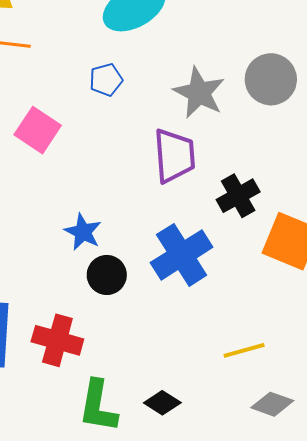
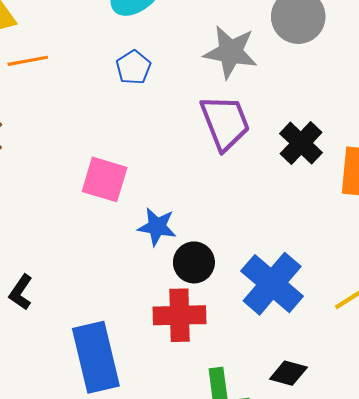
pink square: (38, 130) -> (105, 179), moved
blue cross: (182, 255) -> (272, 284), moved
red cross: (57, 340) -> (180, 315), moved

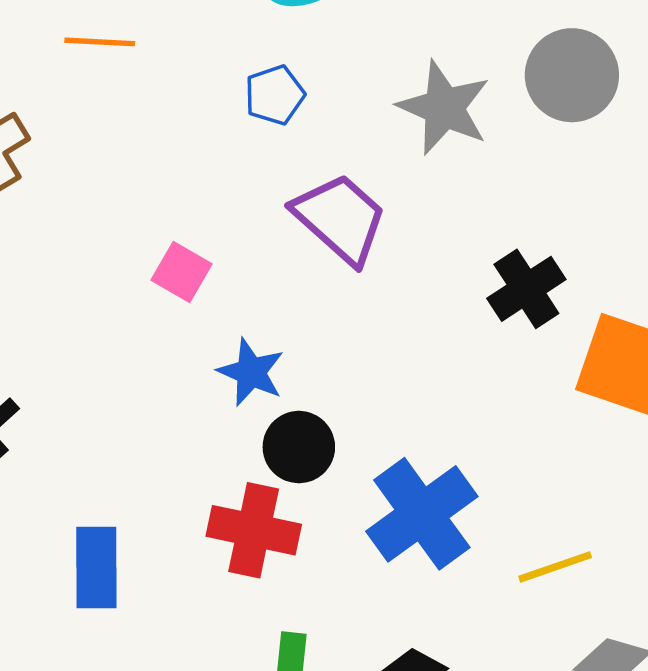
purple trapezoid: (225, 123) -> (340, 219), moved, turned -40
pink square: (105, 179) -> (182, 272), size x0.7
blue rectangle: (96, 357) -> (96, 567), size x0.7

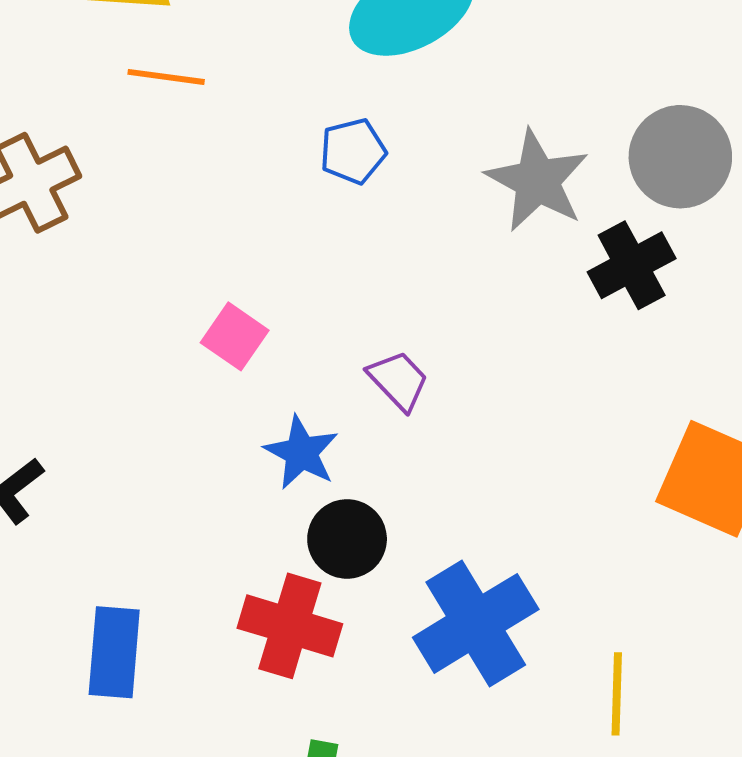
purple trapezoid: (340, 219) -> (398, 381), moved, size x0.6
black cross: (526, 289) -> (632, 265), moved
yellow line: (555, 567) -> (617, 694), turned -74

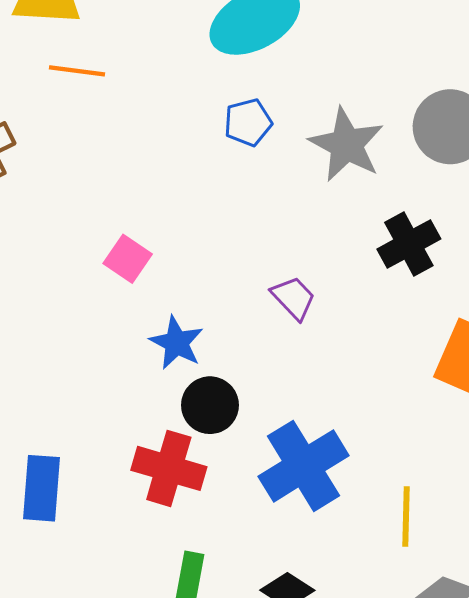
blue pentagon: (353, 151) -> (248, 123), moved
black cross: (632, 265) -> (409, 244), moved
purple trapezoid: (398, 381) -> (293, 298), moved

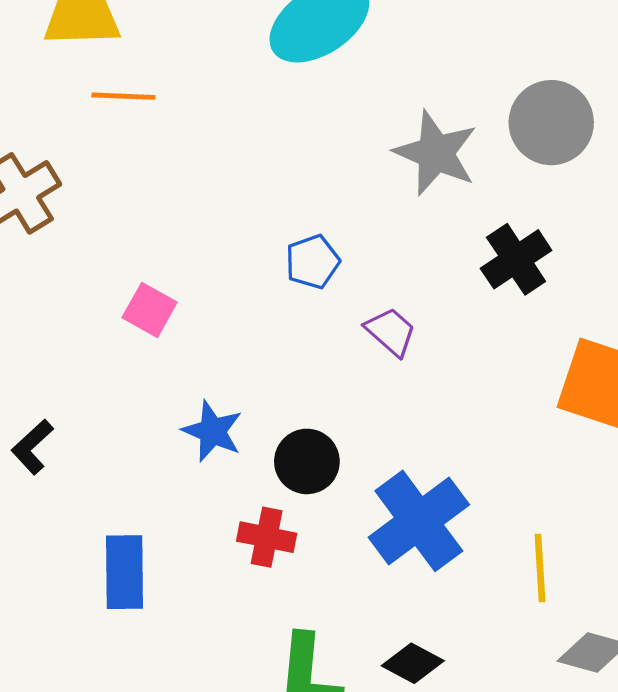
blue pentagon: (248, 123) -> (312, 262), moved
pink square: (128, 259) -> (150, 310), moved
blue star: (177, 343) -> (212, 431), moved
red cross: (169, 468) -> (267, 537), size x0.7

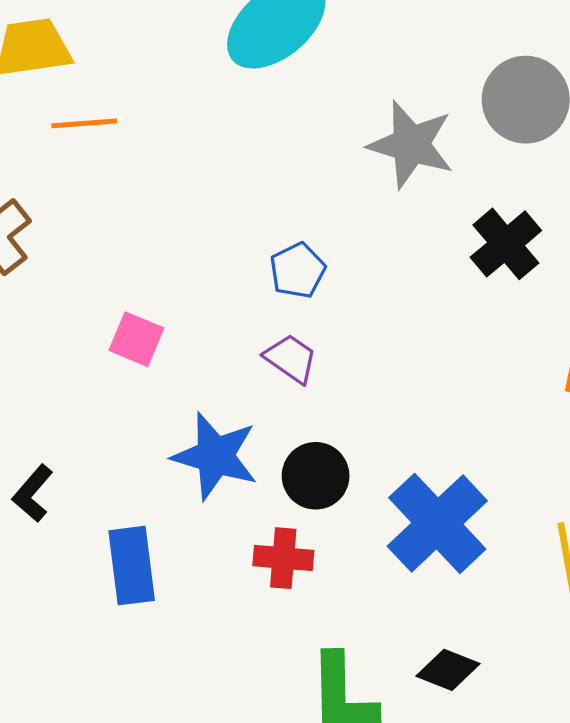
purple trapezoid: (391, 332) -> (291, 359), moved
blue star: (212, 431) -> (215, 456), size x1.4
blue rectangle: (124, 572) -> (132, 566), moved

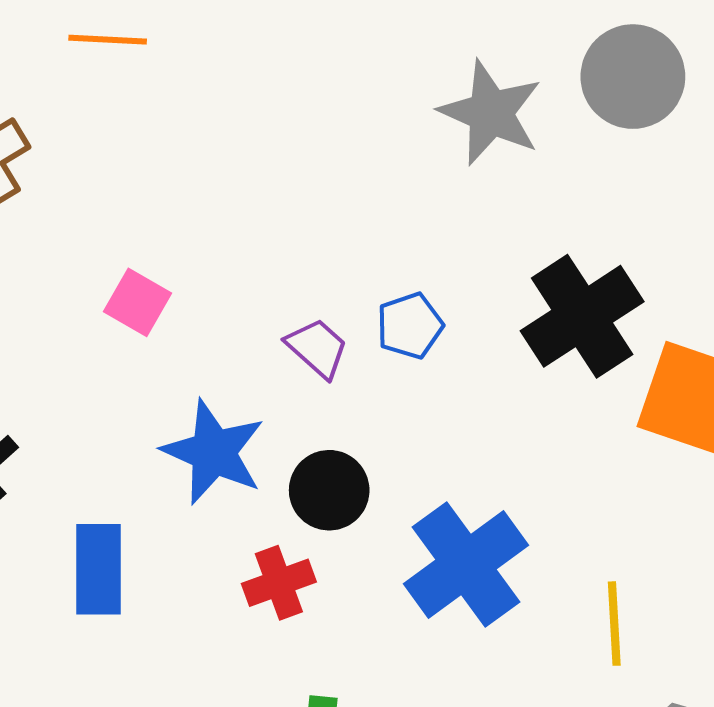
black cross: (506, 244) -> (582, 316), moved, size x1.4
blue pentagon: (298, 270) -> (410, 326), moved
red cross: (283, 558) -> (279, 583), turned -32

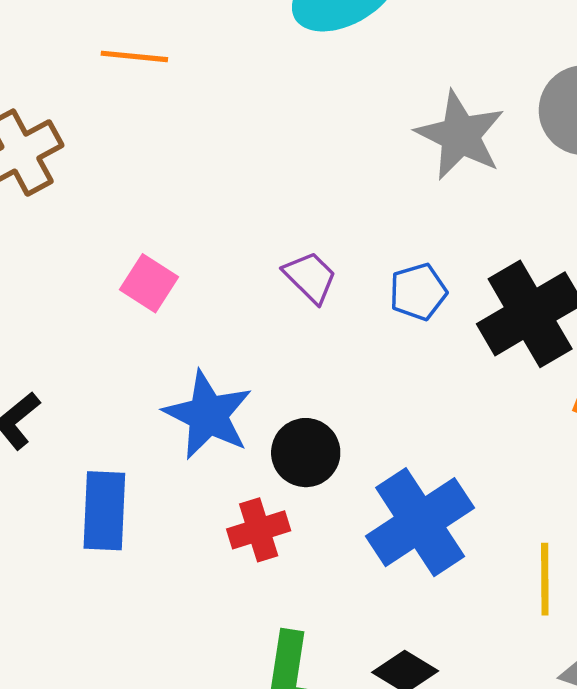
blue pentagon: (410, 326) -> (418, 292), moved
purple trapezoid: (317, 348) -> (310, 277), moved

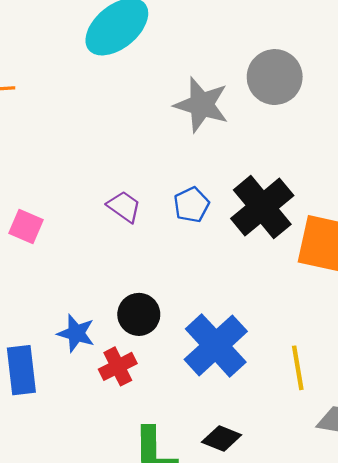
blue star: (208, 415) -> (76, 333), moved, size x0.7

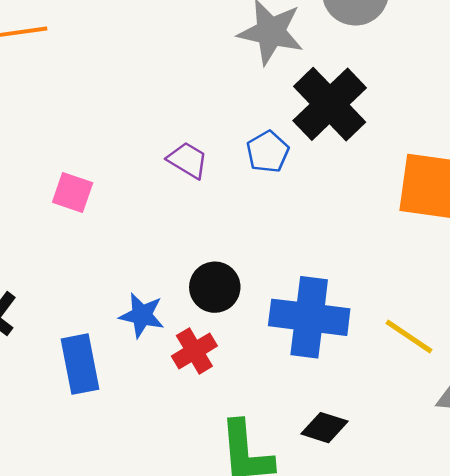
black cross: (262, 207) -> (330, 104), moved
blue cross: (216, 345) -> (309, 317), turned -36
yellow line: (298, 368) -> (409, 337), turned -42

